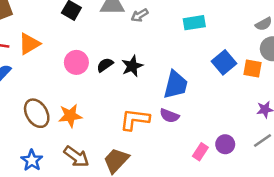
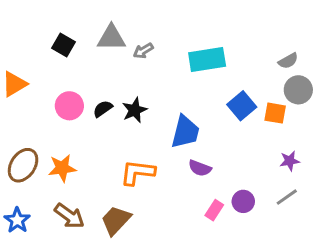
cyan rectangle: (194, 23) -> (207, 59), size x1.4
brown ellipse: (37, 113) -> (23, 165), turned 64
purple semicircle: (169, 116) -> (200, 168), moved

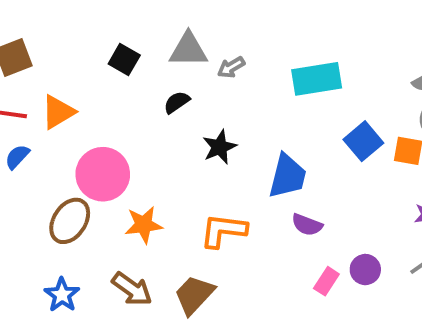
pink circle: (69, 106) -> (103, 174), moved, size x1.4
black semicircle: (103, 109) -> (177, 102), moved
orange star: (62, 168) -> (144, 225), moved

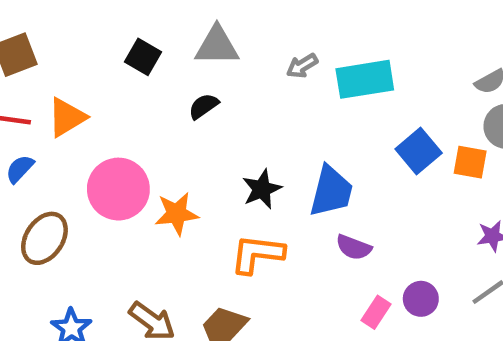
gray arrow: (231, 67) -> (302, 66), moved
black star: (219, 147) -> (262, 189), moved
brown ellipse: (70, 221) -> (44, 238), moved
orange star: (144, 225) -> (177, 214), moved

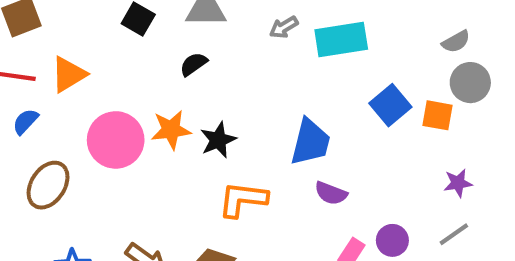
black star: (262, 189) -> (218, 140), moved
orange star: (177, 214) -> (171, 130), moved

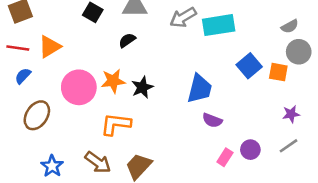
gray arrow: (284, 27) -> (183, 17), size x1.5
orange L-shape: (243, 199) -> (116, 124), moved

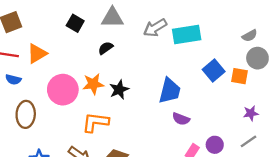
blue semicircle: (23, 76) -> (13, 79), turned -119
brown ellipse: (37, 115) -> (26, 114), turned -30

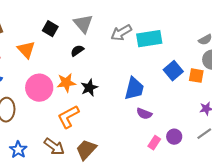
gray triangle: (112, 18) -> (83, 24), turned 50
orange triangle: (37, 54) -> (26, 50), moved, turned -42
orange L-shape: (95, 122) -> (68, 117), turned -35

